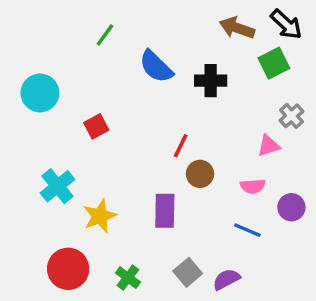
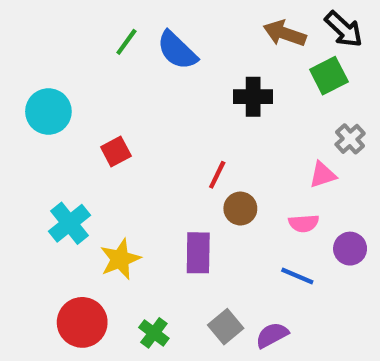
blue semicircle: (156, 67) -> (177, 50), moved

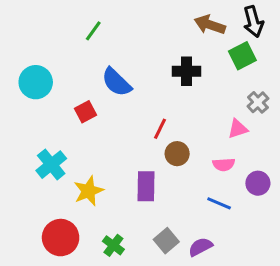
black arrow: (344, 29) -> (253, 22), turned 32
blue semicircle: (177, 50) -> (117, 82), moved

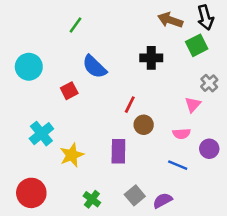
pink triangle: (238, 129) -> (193, 105), turned -30
red circle: (61, 238) -> (31, 193), moved

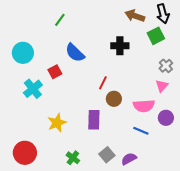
pink triangle: (193, 105) -> (162, 86), moved
cyan cross: (41, 134) -> (33, 89), moved
pink semicircle: (181, 134) -> (144, 106), size x1.5

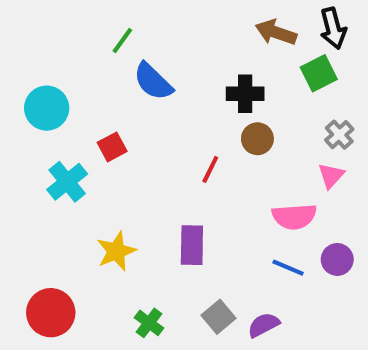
blue semicircle: (75, 53) -> (153, 81), moved
brown circle: (114, 99) -> (257, 139), moved
purple circle: (166, 118) -> (337, 259), moved

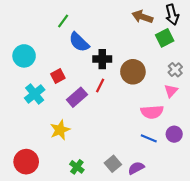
black cross: (245, 94) -> (102, 59), moved
brown circle: (257, 139) -> (133, 72), size x1.5
red line: (210, 169) -> (100, 86), moved
purple rectangle: (192, 245) -> (77, 97), moved, turned 48

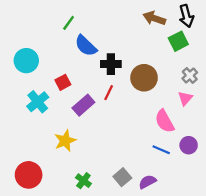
pink semicircle: (152, 112) -> (165, 121), turned 65

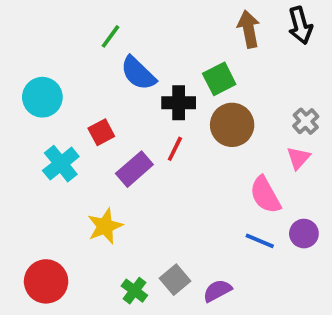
brown arrow: (154, 18) -> (249, 29), turned 60
green square: (178, 41) -> (219, 79), moved
gray square: (122, 177) -> (175, 280), moved
purple semicircle: (147, 182) -> (217, 291), moved

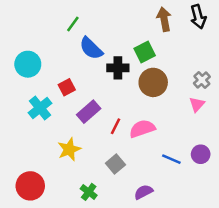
red line: (175, 149) -> (115, 126), moved
pink semicircle: (265, 195) -> (142, 129), moved, turned 100
gray square: (175, 280) -> (115, 164), moved

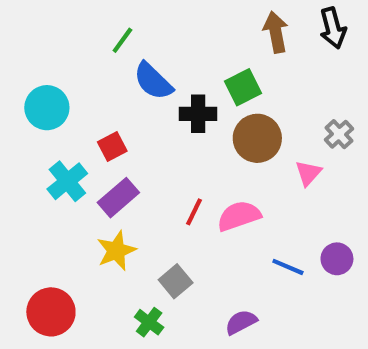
pink triangle: (197, 104) -> (308, 173), moved
purple rectangle: (89, 112) -> (118, 198), moved
gray square: (115, 164) -> (176, 281), moved

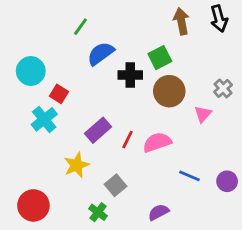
blue semicircle: (153, 81) -> (101, 54), turned 100
red square: (112, 146) -> (59, 94), moved, turned -30
purple rectangle: (118, 198) -> (98, 130), moved
purple circle: (337, 259) -> (227, 181), moved

